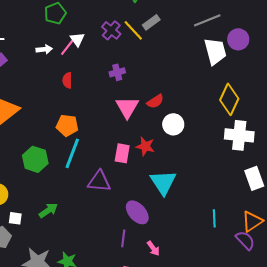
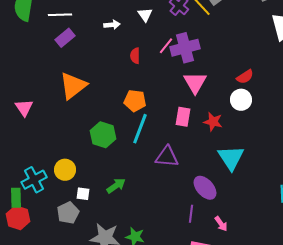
pink line: (67, 47) -> (166, 46), moved
purple cross: (117, 72) -> (185, 48), size x1.8
red semicircle: (155, 101) -> (245, 77), moved
pink rectangle: (122, 153) -> (183, 117), moved

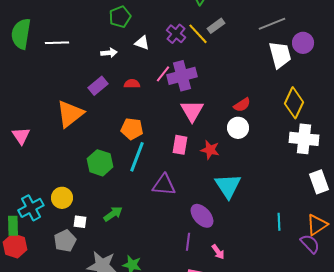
white triangle: (145, 15) -> (142, 43), turned -35
purple rectangle: (65, 38) -> (98, 86), moved
red semicircle: (135, 56) -> (132, 84), turned 91

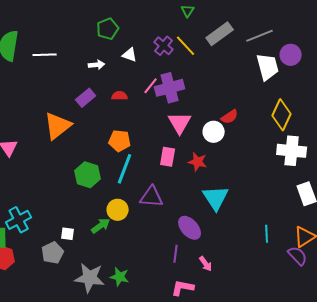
gray rectangle: (216, 26) -> (220, 34), moved, size x1.5
white circle: (238, 128) -> (214, 132), moved
yellow circle: (62, 198) -> (118, 210), moved

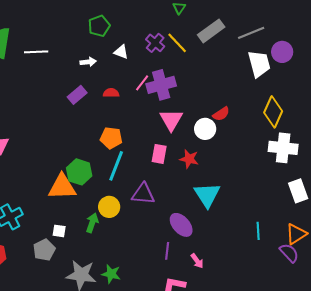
orange triangle: (58, 126) -> (62, 187), moved, turned 36
green arrow: (101, 226) -> (92, 223), turned -36

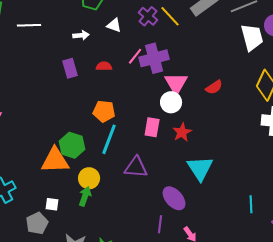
purple rectangle: (77, 95) -> (70, 68), turned -66
pink triangle: (171, 120) -> (176, 83), moved
white circle: (205, 129) -> (171, 102), moved
red star: (189, 159) -> (182, 132), turned 30
yellow circle: (109, 207) -> (89, 178), moved

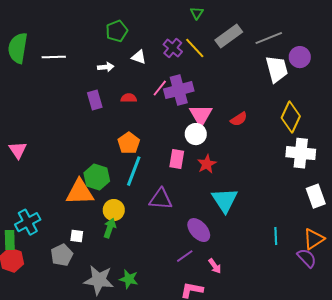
orange pentagon: (104, 111) -> (129, 143), turned 30
purple line: (160, 224) -> (185, 256), turned 48

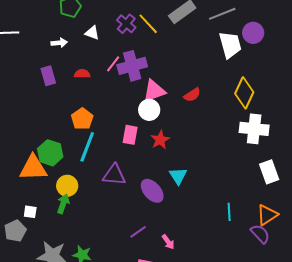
pink triangle: (201, 115) -> (154, 91), turned 40
cyan triangle: (225, 200) -> (178, 176), size x0.7
purple ellipse: (199, 230) -> (152, 191), moved

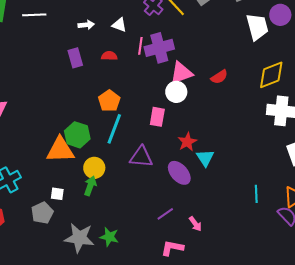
white triangle: (92, 33) -> (119, 25), moved
pink line: (113, 64) -> (140, 46), turned -30
yellow diamond: (244, 93) -> (271, 75), turned 44
red star: (160, 140) -> (187, 142), moved

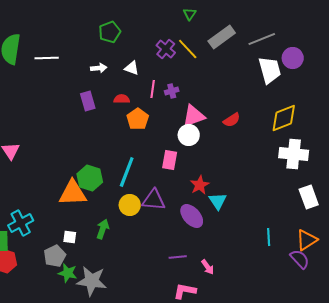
purple cross: (159, 48) -> (172, 91), size x0.5
orange pentagon: (109, 101) -> (138, 119), moved
yellow circle: (94, 168) -> (130, 205), moved
purple line: (165, 214) -> (178, 257), turned 30
green star: (109, 237) -> (68, 273), moved

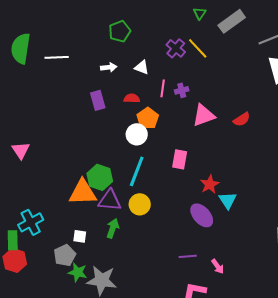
gray rectangle: (222, 37) -> (232, 21), moved
white circle: (189, 135) -> (137, 134), moved
purple triangle: (154, 200) -> (110, 200), moved

